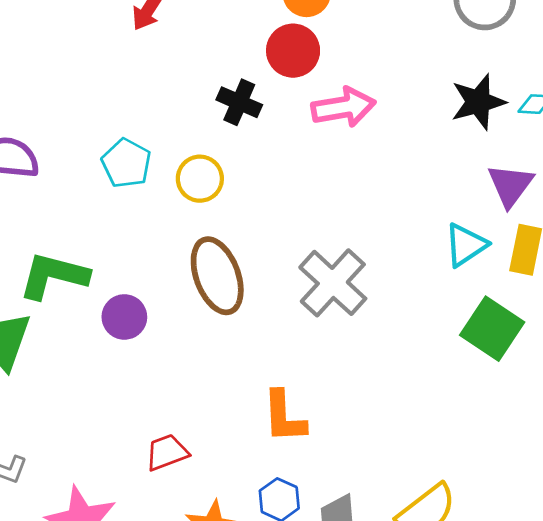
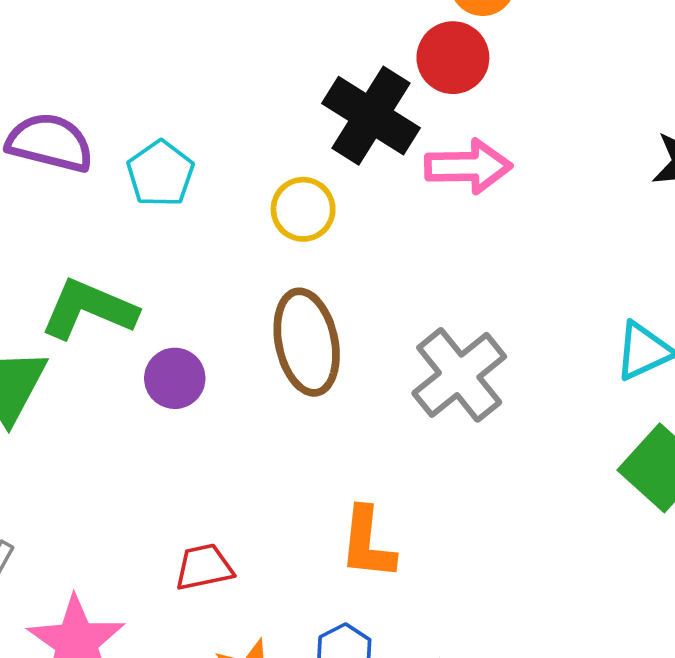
black cross: (239, 102) -> (371, 116), size x1.6
pink arrow: (343, 107) -> (468, 166), moved
cyan pentagon: (126, 163) -> (160, 174), moved

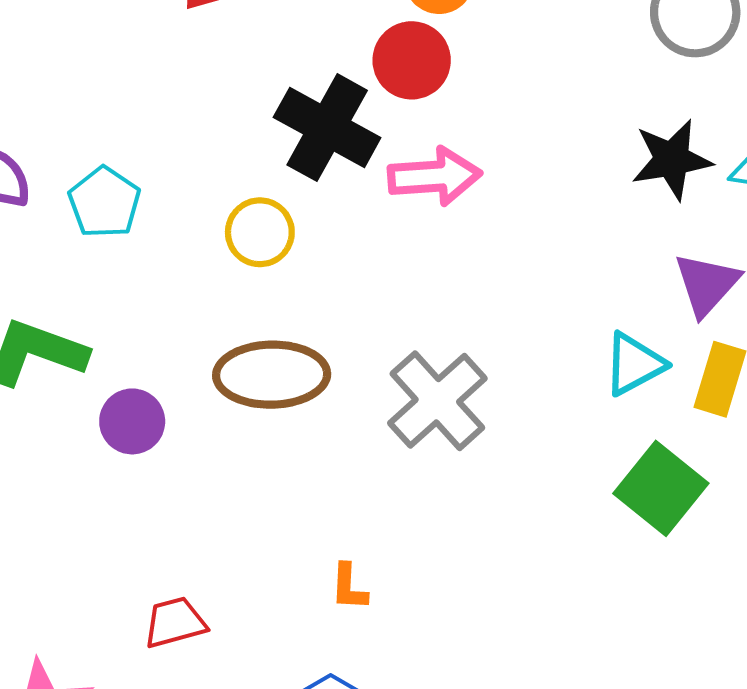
brown ellipse: (307, 342) -> (272, 375), turned -76
orange L-shape: (367, 543) -> (349, 587), size x0.6

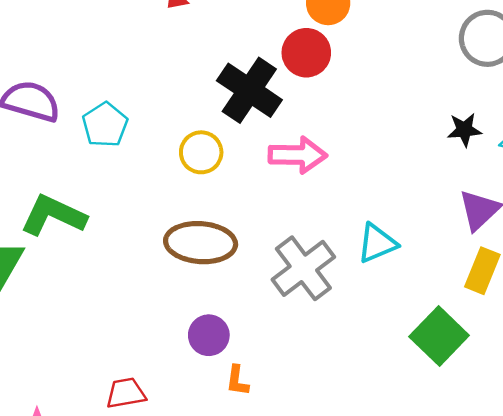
black star: (672, 160) -> (464, 130), size x0.7
pink arrow: (435, 176) -> (298, 155), moved
cyan triangle: (634, 364) -> (377, 243), moved
purple circle: (132, 421) -> (209, 335), moved

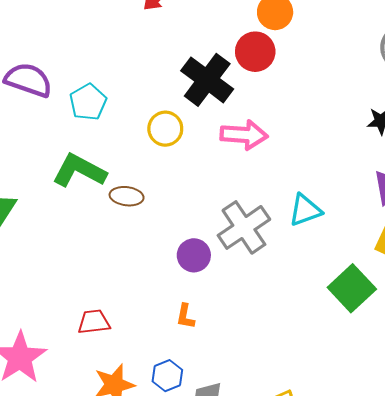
green L-shape: (53, 215) -> (79, 171), moved
brown ellipse: (201, 243) -> (127, 196), moved, size x0.6
purple circle: (209, 335) -> (194, 255), moved

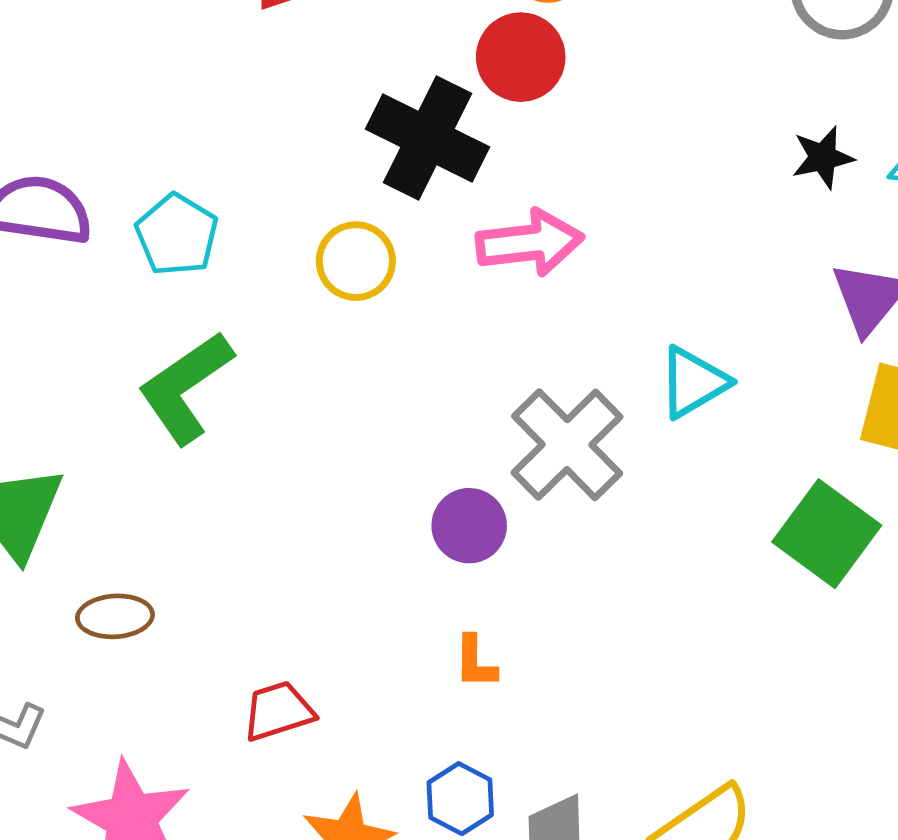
green L-shape: (79, 171) -> (185, 388), turned -52
brown ellipse: (127, 196) -> (115, 616), moved

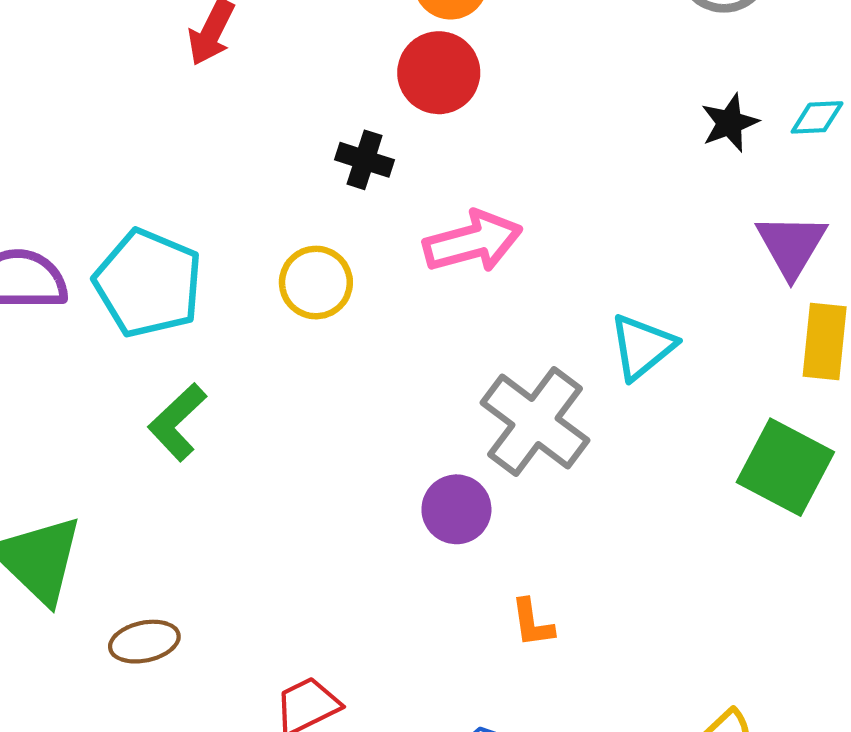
black cross: (427, 138) -> (365, 160), size x0.5
cyan pentagon: (177, 235) -> (148, 283), size x1.4
green L-shape: (185, 388) -> (177, 422), size x0.7
orange L-shape: (475, 662) -> (532, 623), moved

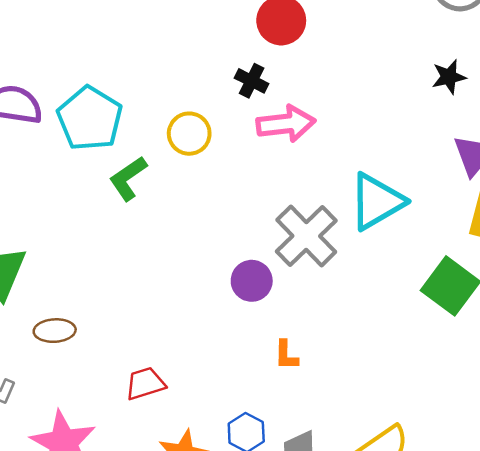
black cross: (365, 160) -> (252, 81), moved
cyan triangle: (642, 347) -> (377, 202), size x1.4
green L-shape: (177, 422) -> (128, 178), moved

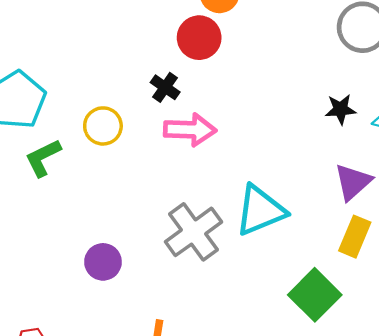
purple circle: (252, 281) -> (103, 262), moved

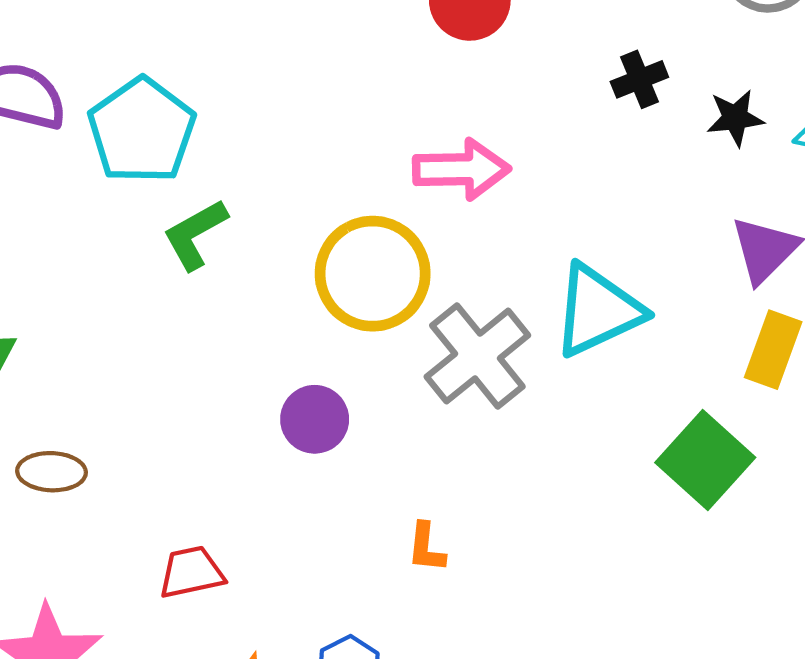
black cross: (165, 87) -> (639, 79), moved, turned 36
yellow circle: (103, 126) -> (373, 274), moved, size x1.6

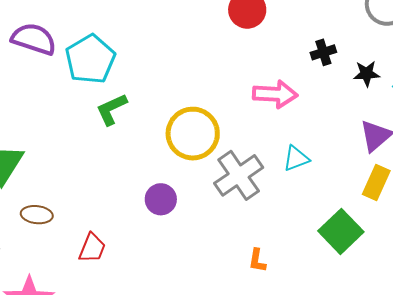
pink arrow: (461, 169) -> (275, 94), moved
cyan triangle: (598, 311) -> (296, 158), size x0.6
orange L-shape: (426, 548) -> (257, 260), moved
red trapezoid: (191, 572) -> (92, 248), moved, turned 120

